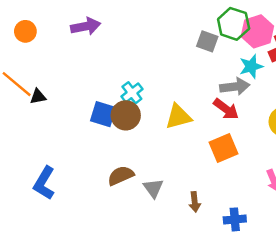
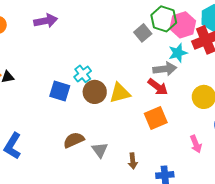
gray square: (207, 41) -> (143, 33), turned 30
brown circle: (126, 115) -> (95, 92), moved

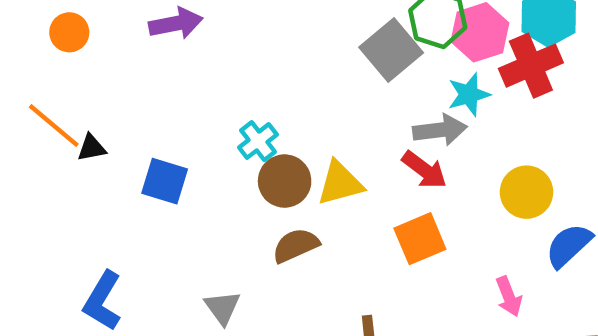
gray square: (143, 33) -> (391, 50), size x1.5
blue square: (60, 91) -> (165, 181), moved
brown semicircle: (74, 140) -> (296, 245), moved
gray triangle: (100, 150) -> (222, 308), moved

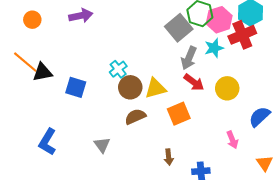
gray arrow: (440, 130) -> (189, 58), moved, turned 120
black triangle: (91, 148) -> (42, 72), size x1.5
yellow circle: (526, 192) -> (227, 88), moved
orange square: (420, 239) -> (179, 114), moved

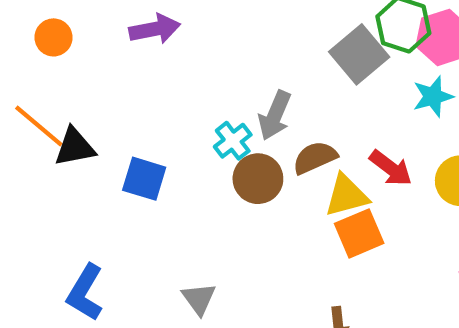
gray arrow: (189, 58) -> (275, 115), moved
yellow triangle: (156, 88) -> (346, 196), moved
brown semicircle: (135, 117) -> (315, 158), moved

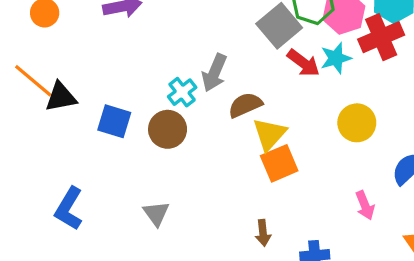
red arrow: (391, 168) -> (303, 63), moved
brown circle: (258, 179) -> (168, 129), moved
yellow triangle: (346, 196) -> (269, 134), turned -33

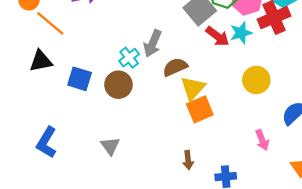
orange line: (33, 81) -> (50, 23), moved

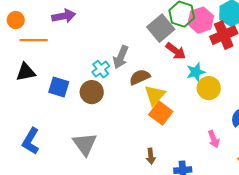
orange line: (50, 23) -> (34, 40), turned -40
cyan star: (241, 33) -> (196, 72), moved
orange square: (200, 109) -> (161, 113), turned -30
gray triangle: (110, 146) -> (85, 144), size x1.5

